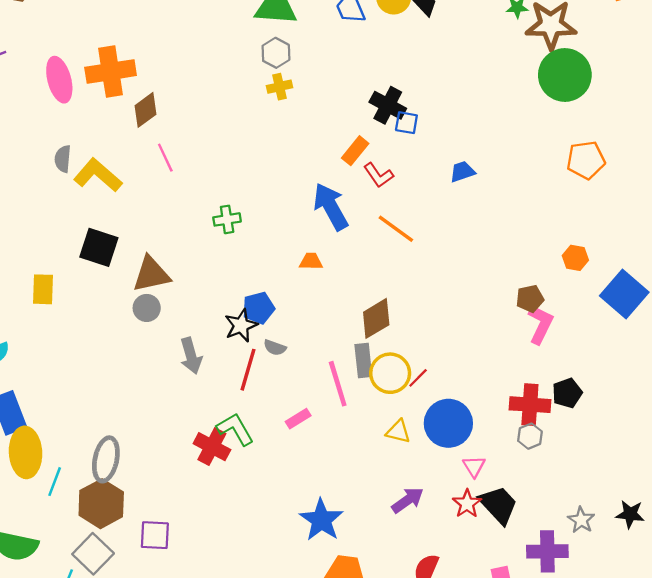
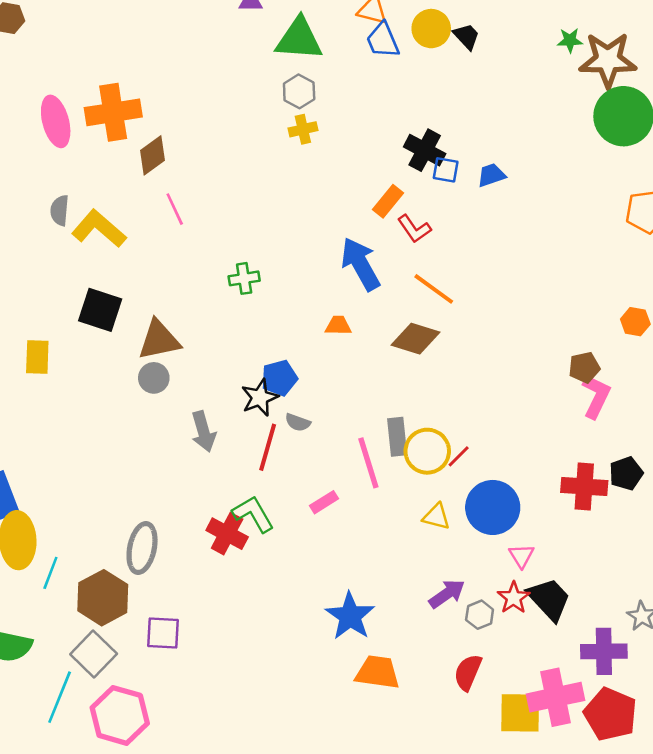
blue trapezoid: (462, 172) -> (491, 175), moved
brown diamond: (376, 318) -> (415, 339), moved, turned 48
gray hexagon: (530, 436) -> (480, 615), moved
gray ellipse: (106, 459) -> (142, 548), moved

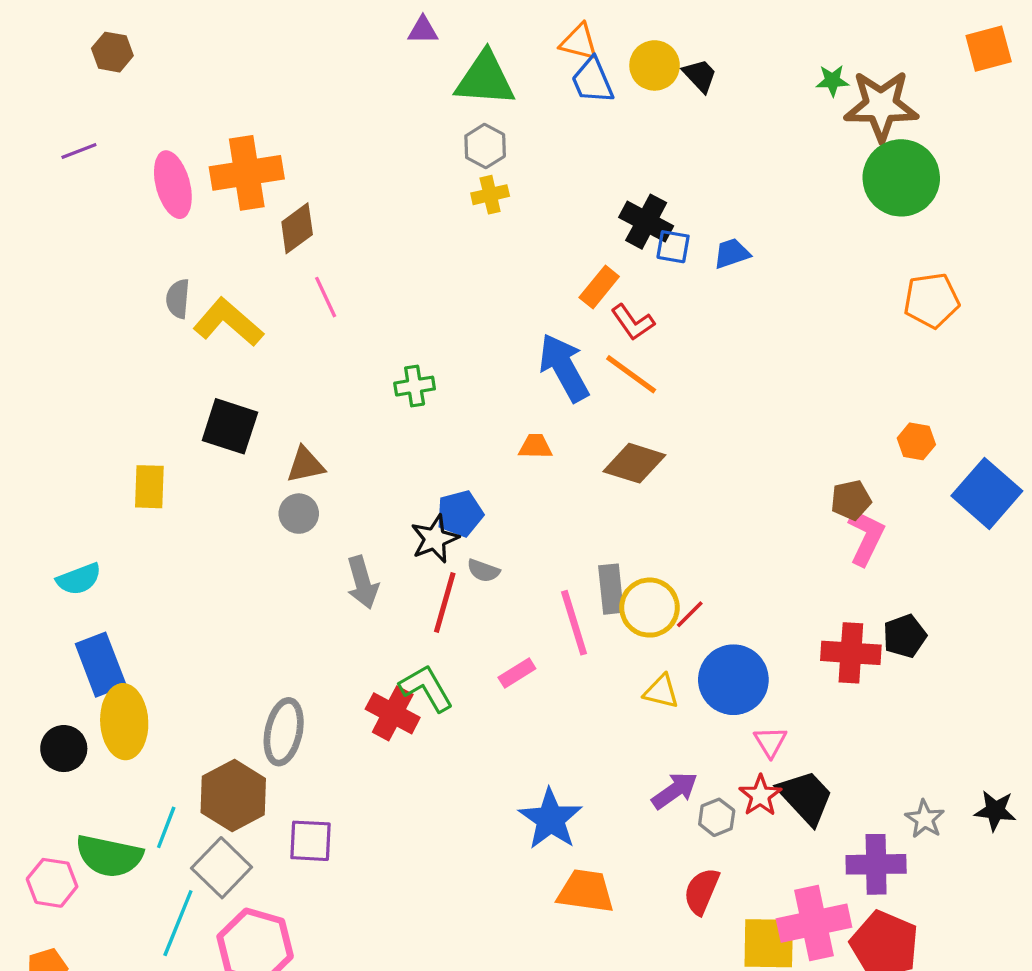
orange line: (434, 289) -> (631, 374), moved
brown triangle: (159, 340) -> (305, 465), size x0.7
cyan line: (50, 573) -> (166, 827), moved

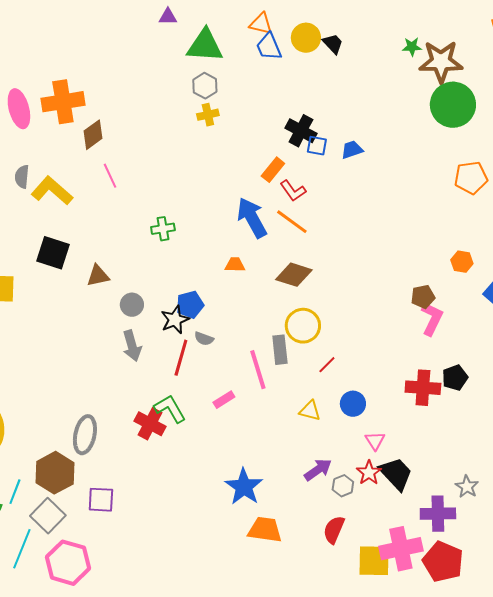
gray circle: (299, 514) -> (132, 305), moved
yellow circle: (650, 608) -> (303, 326), moved
blue circle: (733, 680) -> (353, 404), size x0.6

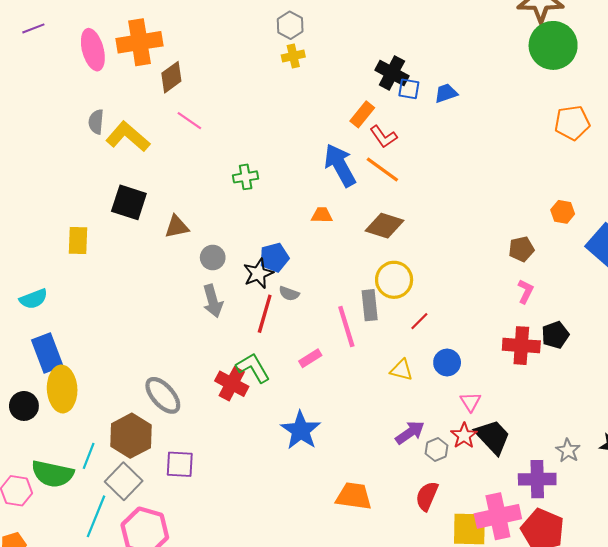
pink line: (110, 176) -> (189, 121), turned -30
pink L-shape: (432, 319) -> (526, 291), moved, size x0.7
gray ellipse: (85, 435) -> (163, 395), turned -54
blue star: (244, 487) -> (301, 430), moved

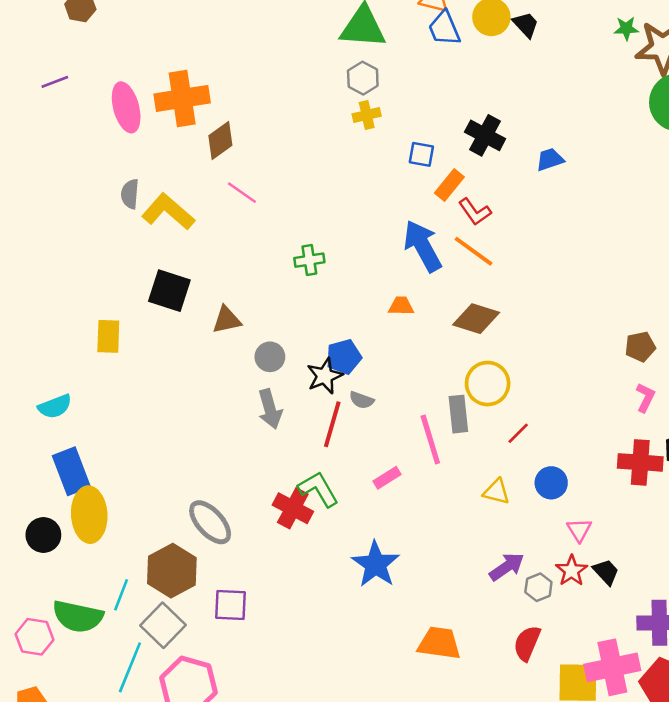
blue square: (409, 89) -> (421, 154), moved
black trapezoid: (493, 437) -> (606, 572), size x0.6

